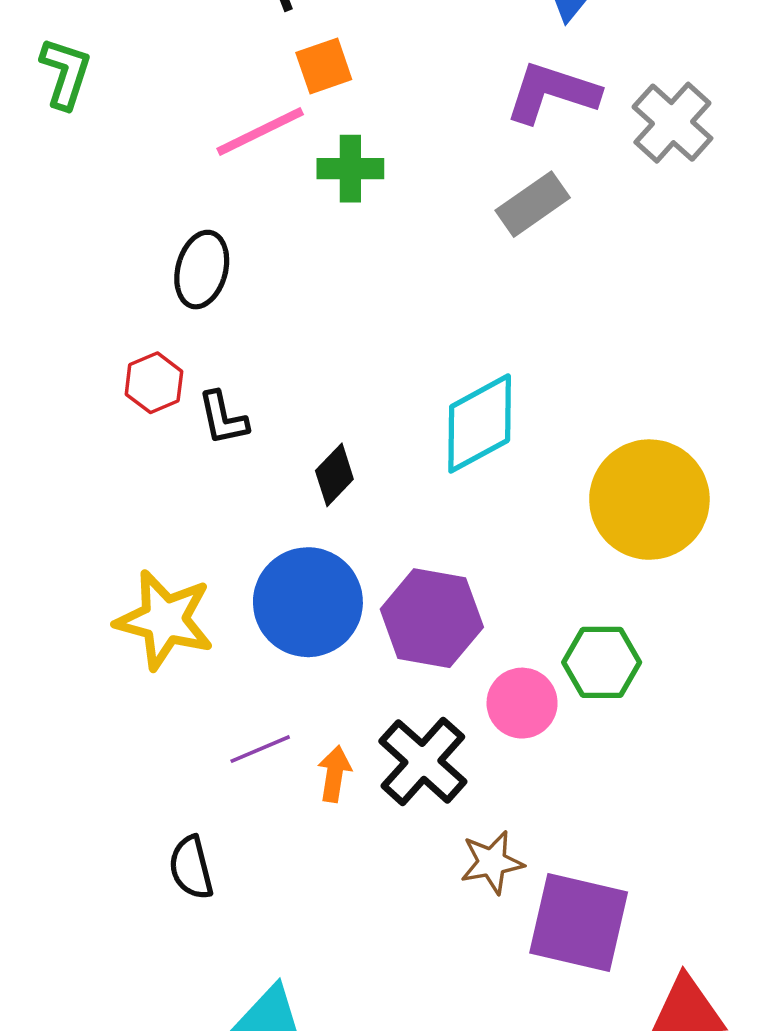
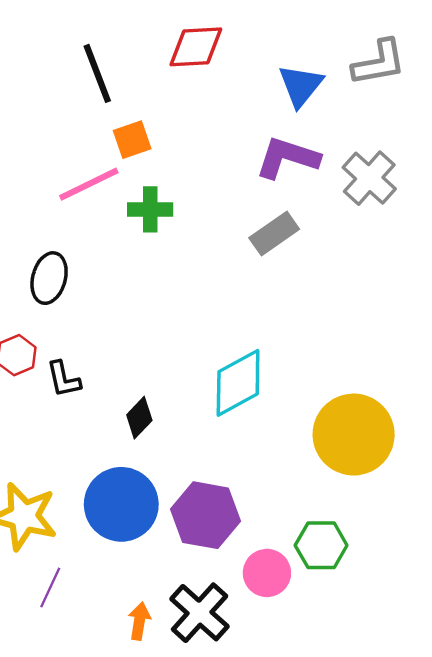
purple line: (260, 749) -> (50, 587), moved, turned -42

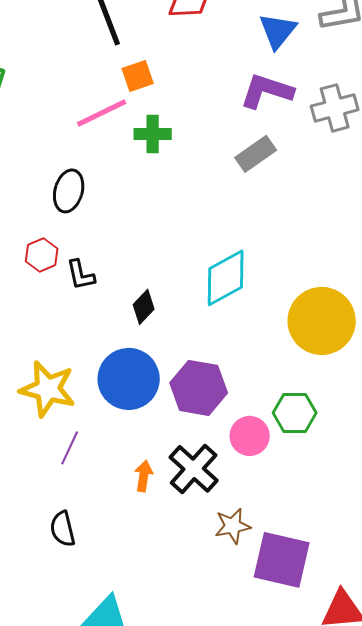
gray cross: (369, 178) -> (335, 108), turned 33

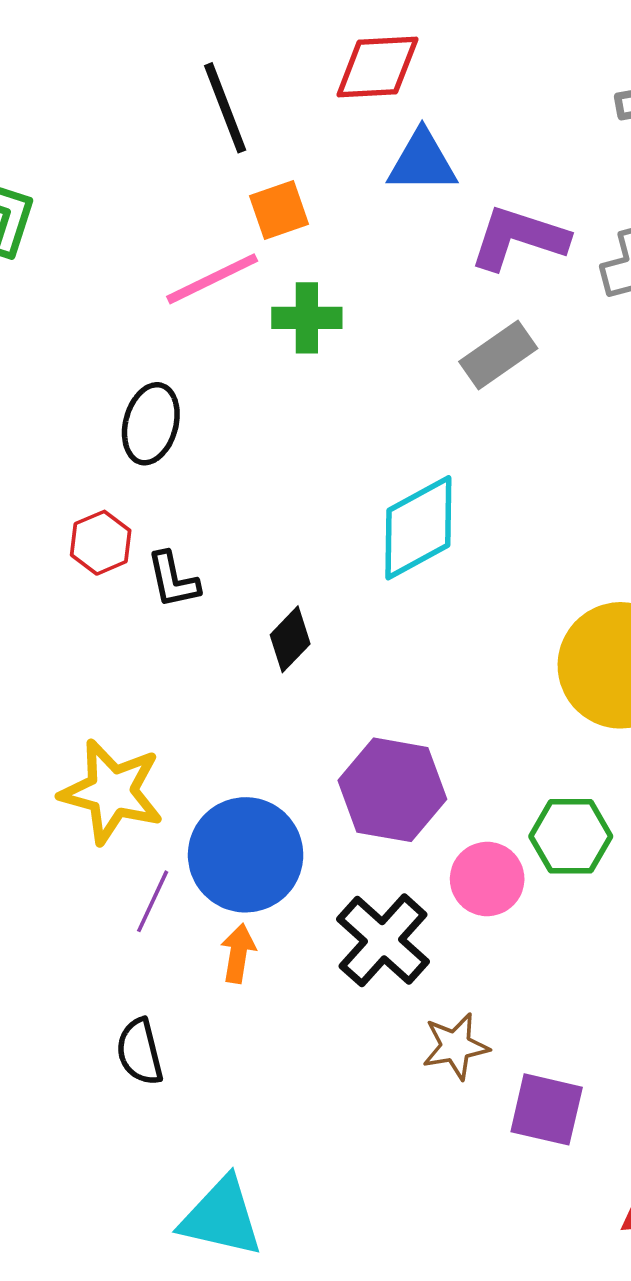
blue triangle: (278, 31) -> (422, 162), moved, turned 51
cyan diamond: (226, 278) -> (418, 528), moved
blue circle: (129, 379) -> (246, 855), moved
orange arrow: (144, 476) -> (238, 953), moved
purple square: (282, 560) -> (547, 1109), size x0.7

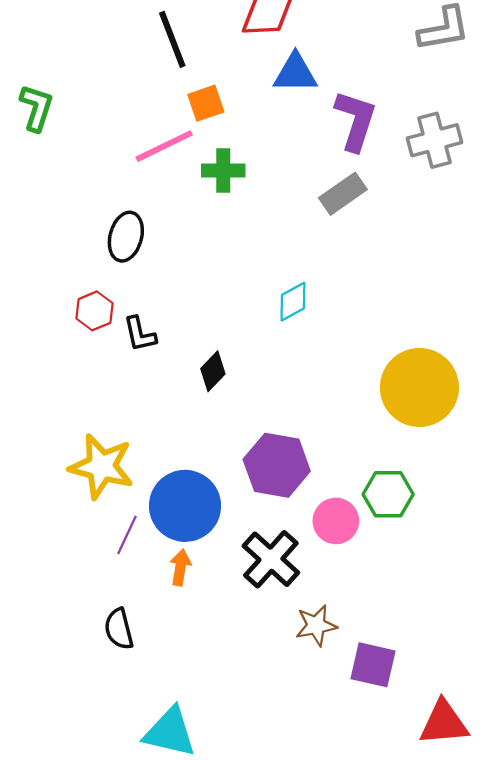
purple L-shape: (519, 238) -> (356, 121), turned 90
cyan diamond: (418, 528) -> (293, 302), size x0.6

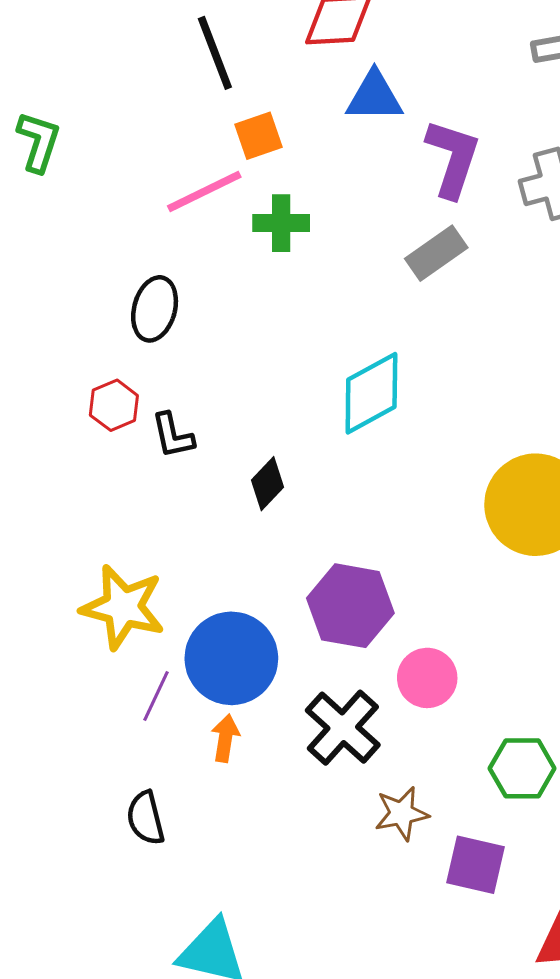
cyan diamond: (293, 302) -> (371, 393), size x1.6
green hexagon: (388, 494) -> (522, 768), moved

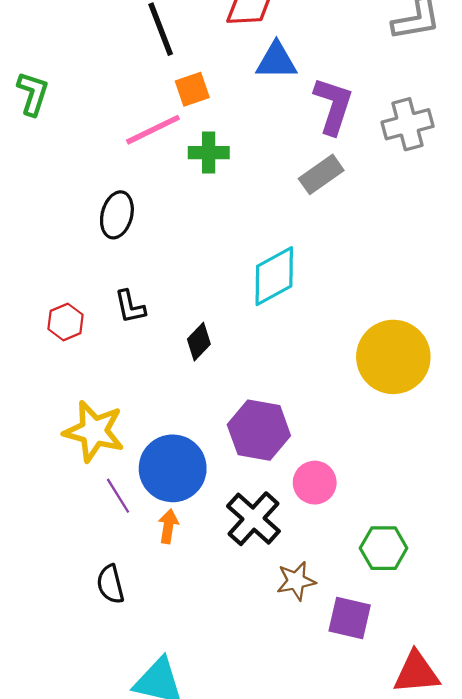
red hexagon: (114, 405) -> (66, 322), moved
purple line: (156, 696) -> (118, 496), turned -57

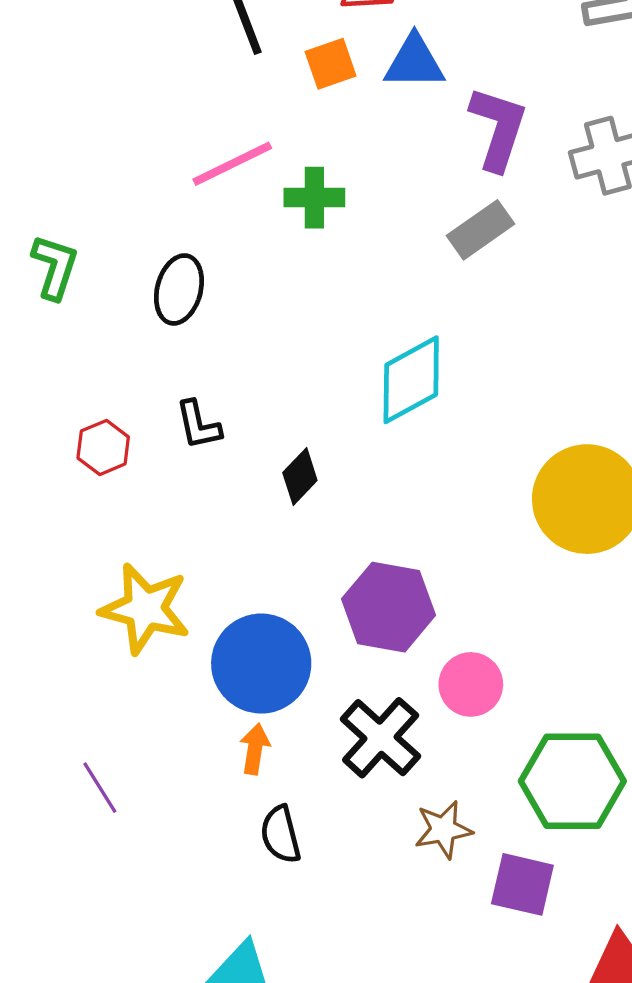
orange square: (192, 89) -> (331, 64), moved
green L-shape: (33, 94) -> (55, 267), moved
purple line: (118, 496) -> (100, 788), moved
green hexagon: (384, 548) -> (572, 781), size x1.5
black semicircle: (110, 584) -> (281, 834), moved

